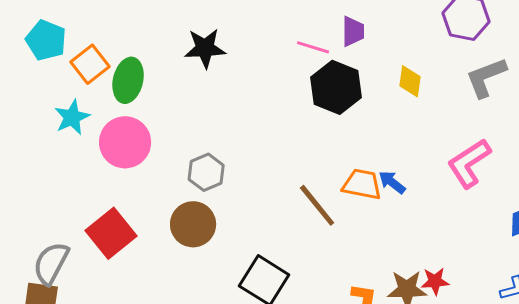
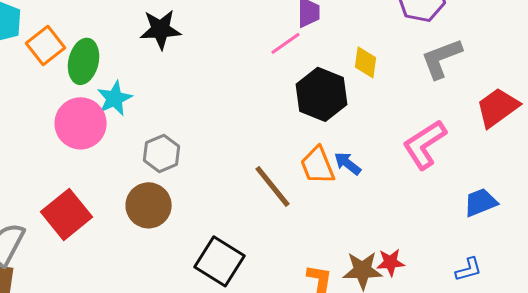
pink line: (313, 47) -> (286, 43), moved, turned -52
black hexagon: (336, 87) -> (322, 94), moved
cyan star: (72, 117) -> (115, 98), moved
orange trapezoid: (362, 184) -> (318, 165), turned -123

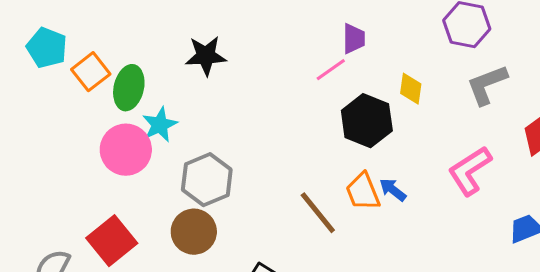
gray hexagon: (162, 153) -> (207, 180), size x1.4

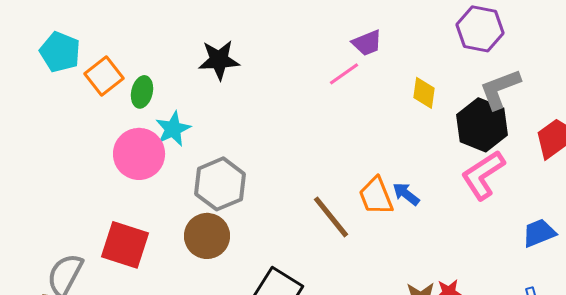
purple trapezoid: (354, 39) -> (367, 43), turned 68
green ellipse: (129, 88) -> (142, 92), size x0.7
black hexagon: (367, 121) -> (482, 125), moved
red square: (112, 241) -> (125, 245), turned -33

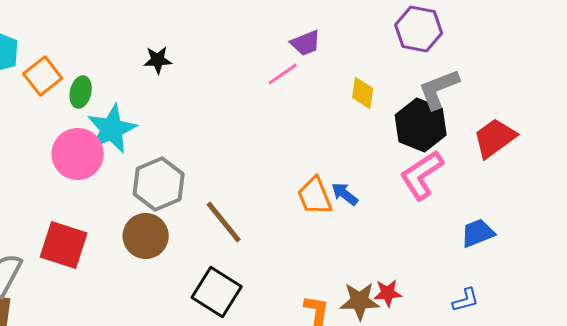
black star: (219, 60) -> (158, 60), size x0.7
cyan star: (173, 129) -> (112, 129), size x1.4
brown line: (331, 217) -> (224, 222), moved

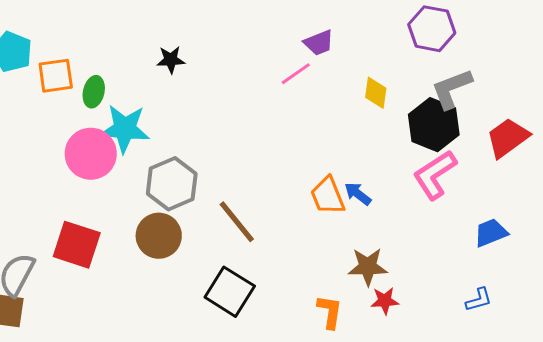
orange square: (43, 76) -> (56, 76), turned 30
cyan star: (112, 129) -> (125, 129), turned 30
red star: (388, 293) -> (385, 301), moved
brown star: (360, 301) -> (368, 267), moved

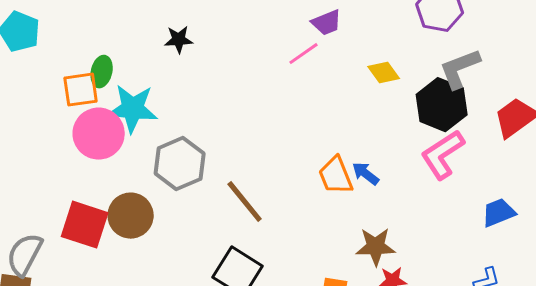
orange square: (56, 76) -> (81, 90), moved
yellow diamond: (376, 93) -> (384, 73), turned -44
brown circle: (159, 236) -> (131, 216), moved

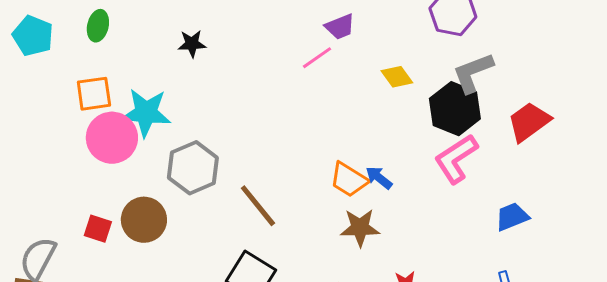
green ellipse: (102, 72) -> (98, 26), moved
orange trapezoid: (336, 176) -> (349, 180), turned -36
red square: (85, 225) -> (98, 229), size x0.6
brown star: (376, 247) -> (360, 228), moved

